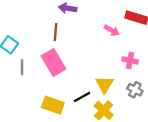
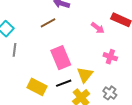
brown line: (55, 32) -> (48, 23), turned 49
pink rectangle: (54, 62) -> (61, 58), moved
gray cross: (135, 90) -> (110, 93), moved

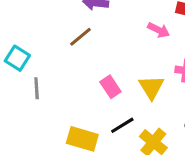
pink rectangle: (61, 58) -> (110, 87), size x0.6
yellow triangle: (85, 75) -> (151, 87), moved

